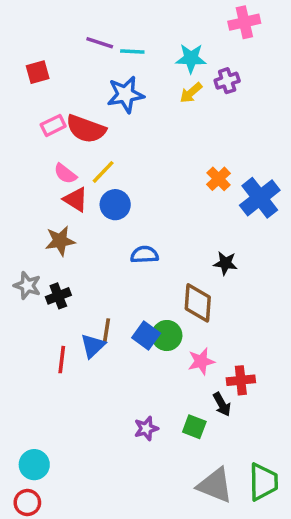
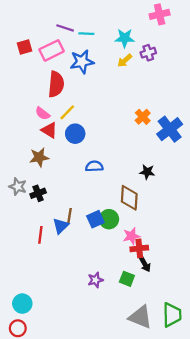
pink rectangle: (53, 125) -> (52, 50), moved, size x1.5
red semicircle: (86, 129) -> (56, 84), turned -105
blue square: (146, 336) -> (95, 219), turned 30
red cross: (241, 380) -> (139, 248), moved

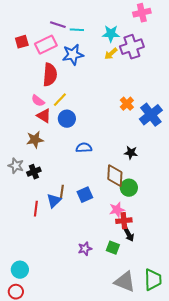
purple cross: (148, 53) -> (132, 47), size x1.6
green circle: (109, 219) -> (129, 188), moved

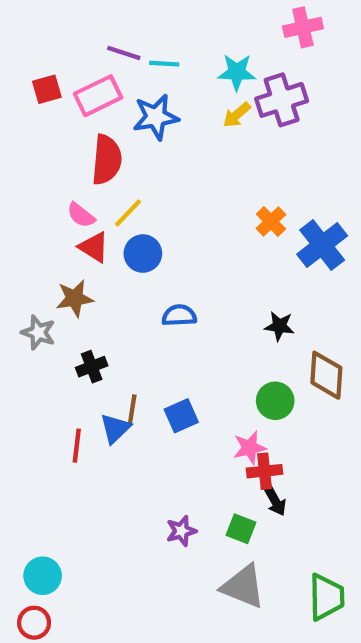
gray star: (16, 166) -> (38, 332), moved
black cross: (34, 172) -> (92, 367), moved
brown diamond: (115, 176) -> (326, 375), moved
gray triangle: (125, 282) -> (243, 586), moved

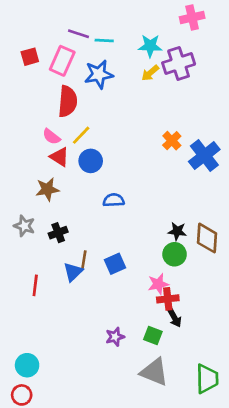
pink rectangle: (98, 96) -> (62, 61), turned -40
black star: (279, 326) -> (177, 231), moved
gray star: (38, 332) -> (24, 226), moved
red line: (77, 446) -> (35, 285), moved

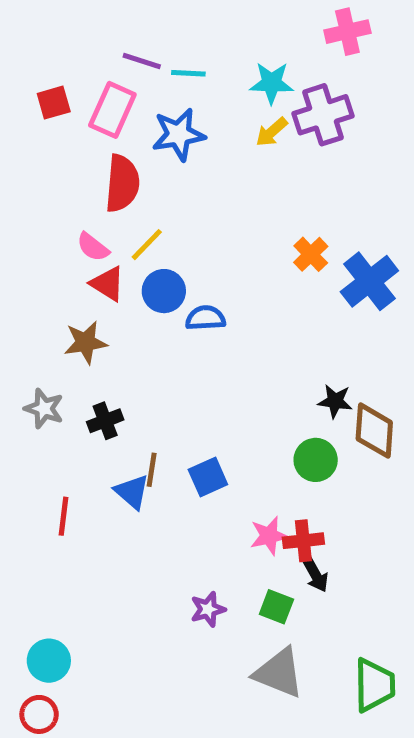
blue semicircle: (114, 200) -> (205, 318), moved
black star: (177, 231) -> (335, 401), moved
blue triangle: (73, 272) -> (132, 492), turned -35
pink star: (158, 284) -> (269, 536), moved

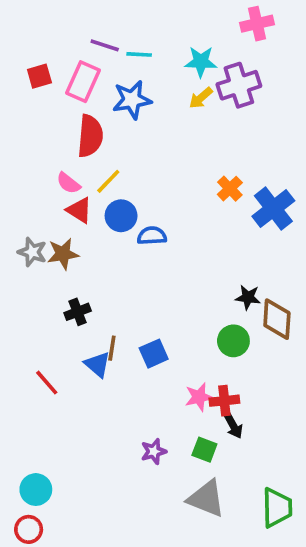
gray star: (44, 409) -> (32, 252), moved
red line: (64, 516) -> (47, 383), turned -48

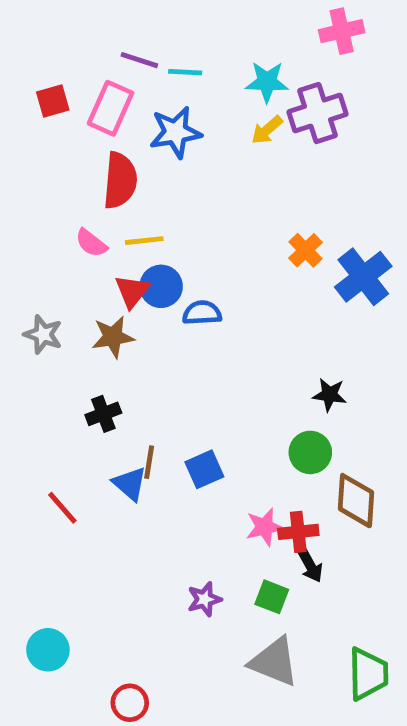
yellow line: (108, 181) -> (144, 241), turned 40
red triangle: (79, 210) -> (132, 291), moved, turned 36
brown star: (63, 254) -> (113, 337), moved
brown diamond: (277, 319) -> (356, 501), moved
red circle: (29, 529) -> (130, 703), moved

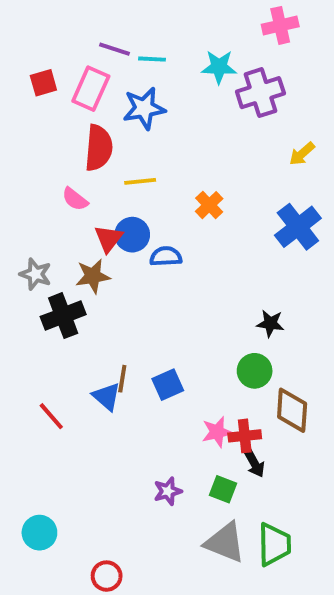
yellow arrow: (267, 130) -> (302, 154), moved
yellow line: (144, 241) -> (140, 181), moved
orange cross: (305, 250) -> (209, 205), moved
black cross: (103, 414) -> (63, 316), moved, size x1.5
green trapezoid: (368, 674) -> (274, 544), moved

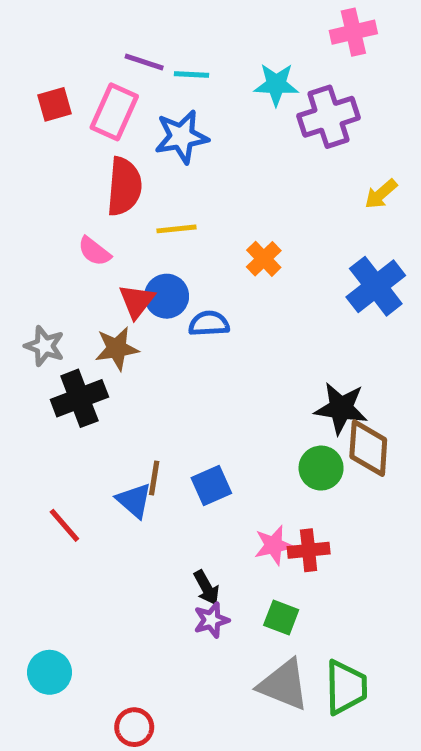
black star: (270, 323) -> (341, 408), size x1.5
brown diamond: (292, 410) -> (368, 448), moved
black arrow: (255, 464) -> (206, 588), moved

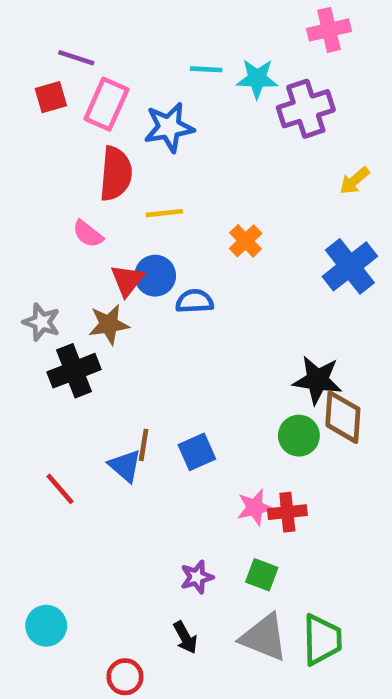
purple line: (144, 62) -> (76, 58), moved
cyan line: (191, 74) -> (206, 69), moved
black arrow: (206, 588) -> (185, 637), moved

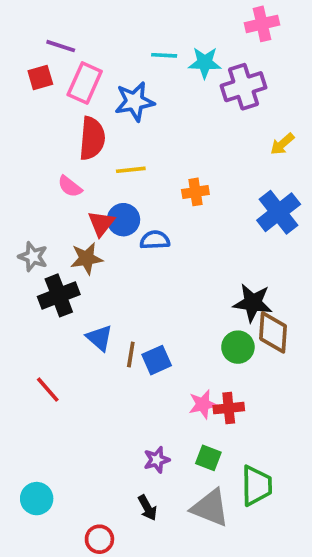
orange cross: (246, 241) -> (195, 192), turned 35
brown line: (144, 445) -> (131, 354), moved
blue triangle: (125, 466) -> (99, 338), moved
green trapezoid: (322, 640) -> (256, 486), moved

